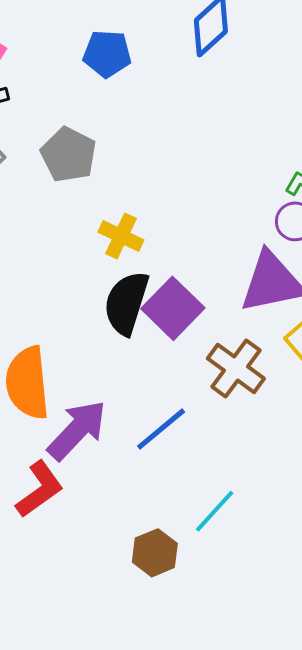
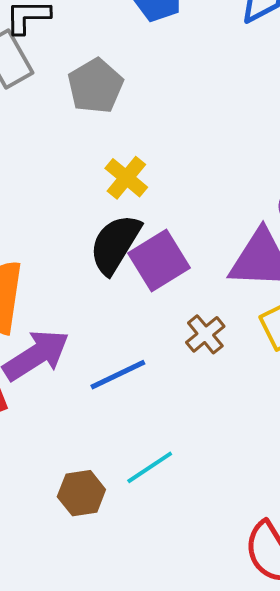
brown cross: (236, 369) -> (205, 334), size x0.7

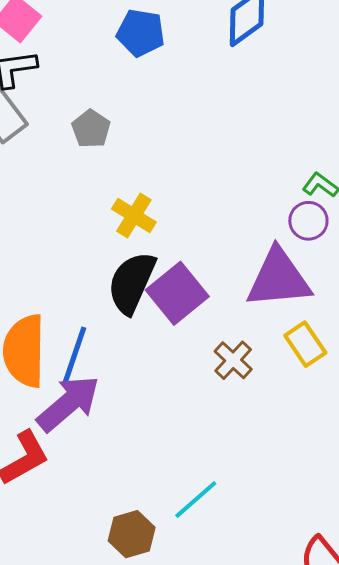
gray pentagon: (95, 86) -> (91, 129), size x0.7
blue line: (118, 375) -> (75, 355), moved, turned -38

